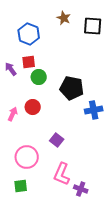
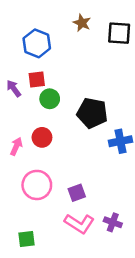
purple square: (57, 140) -> (77, 193), moved, turned 32
pink circle: (27, 157) -> (37, 185), moved
pink L-shape: (62, 174) -> (79, 224), turned -80
purple cross: (81, 189) -> (113, 222), moved

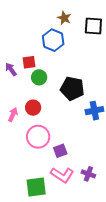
blue hexagon: (37, 43) -> (53, 40), moved
pink circle: (37, 185) -> (38, 137), moved
green square: (27, 239) -> (36, 187), moved, size x1.5

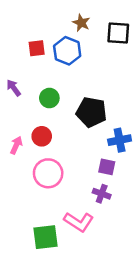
red square: (29, 62) -> (37, 48), moved
purple square: (60, 151) -> (107, 167), moved, turned 32
purple cross: (88, 174) -> (102, 194), moved

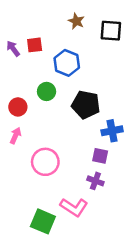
blue hexagon: (67, 51) -> (67, 63), moved
purple arrow: (14, 88) -> (13, 49), moved
red circle: (42, 136) -> (18, 107), moved
green square: (46, 237) -> (43, 221), turned 30

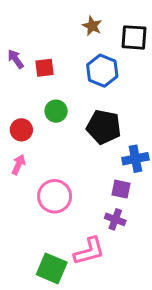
red square: (35, 45) -> (44, 68), moved
blue hexagon: (67, 63) -> (102, 71), moved
pink L-shape: (74, 207) -> (89, 251), turned -48

